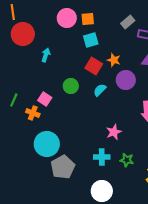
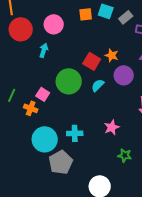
pink circle: (67, 18) -> (54, 24), moved
cyan square: (91, 40) -> (106, 11), moved, turned 35
green circle: (71, 86) -> (69, 81), size x1.6
cyan cross: (102, 157) -> (75, 133), moved

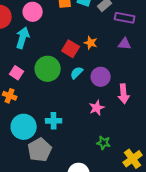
cyan arrow: (44, 50) -> (23, 38), size x1.5
purple circle: (124, 75) -> (101, 77), moved
pink square: (43, 94) -> (17, 73), moved
pink star: (112, 127) -> (97, 108), moved

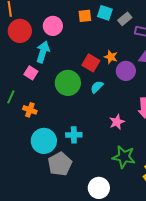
pink square: (17, 73) -> (31, 73), moved
purple circle: (101, 77) -> (126, 71), moved
green star: (104, 143) -> (124, 157), size x1.6

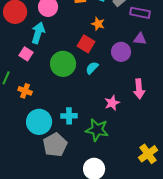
orange star: (111, 57) -> (98, 24), moved
green star: (124, 157) -> (97, 130), moved

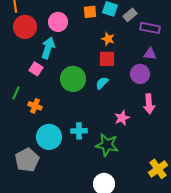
red square: (86, 44) -> (107, 59), moved, turned -30
purple circle: (121, 52) -> (140, 74), moved
gray pentagon: (55, 145) -> (27, 160), moved

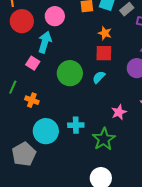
green star: (107, 145) -> (104, 139), turned 30

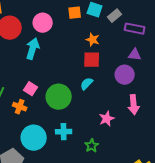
pink square: (33, 63) -> (31, 89), moved
green circle: (70, 73) -> (59, 97), moved
green star: (104, 139) -> (92, 146), size x0.6

